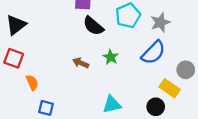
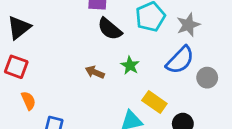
gray circle: (186, 70) -> (207, 78), moved
orange semicircle: (32, 83) -> (28, 101), moved
yellow rectangle: (170, 88) -> (154, 102), moved

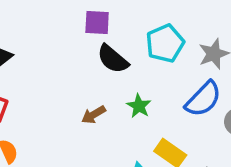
brown arrow: (95, 72) -> (94, 115), turned -54

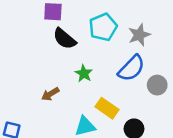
brown arrow: (94, 115) -> (50, 94), moved

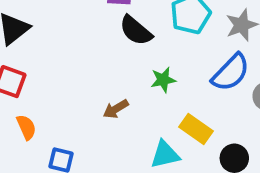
green star: (84, 73) -> (163, 80), turned 30

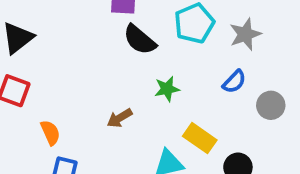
blue semicircle: (231, 72) -> (234, 82), size x0.6
orange semicircle: (26, 127) -> (50, 133), moved

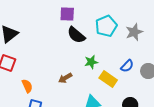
blue semicircle: (234, 82) -> (127, 66), moved
yellow rectangle: (200, 138) -> (108, 79), moved

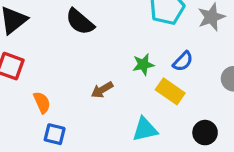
black semicircle: (76, 35) -> (80, 22), moved
blue semicircle: (127, 66) -> (183, 61), moved

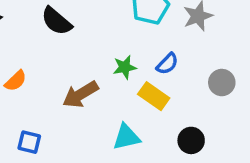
brown arrow: (102, 90) -> (80, 94), size x1.5
orange semicircle: (42, 102) -> (16, 81), moved, turned 70

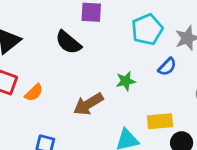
blue semicircle: (167, 64) -> (167, 67), moved
yellow rectangle: (154, 96) -> (160, 121), moved, turned -40

